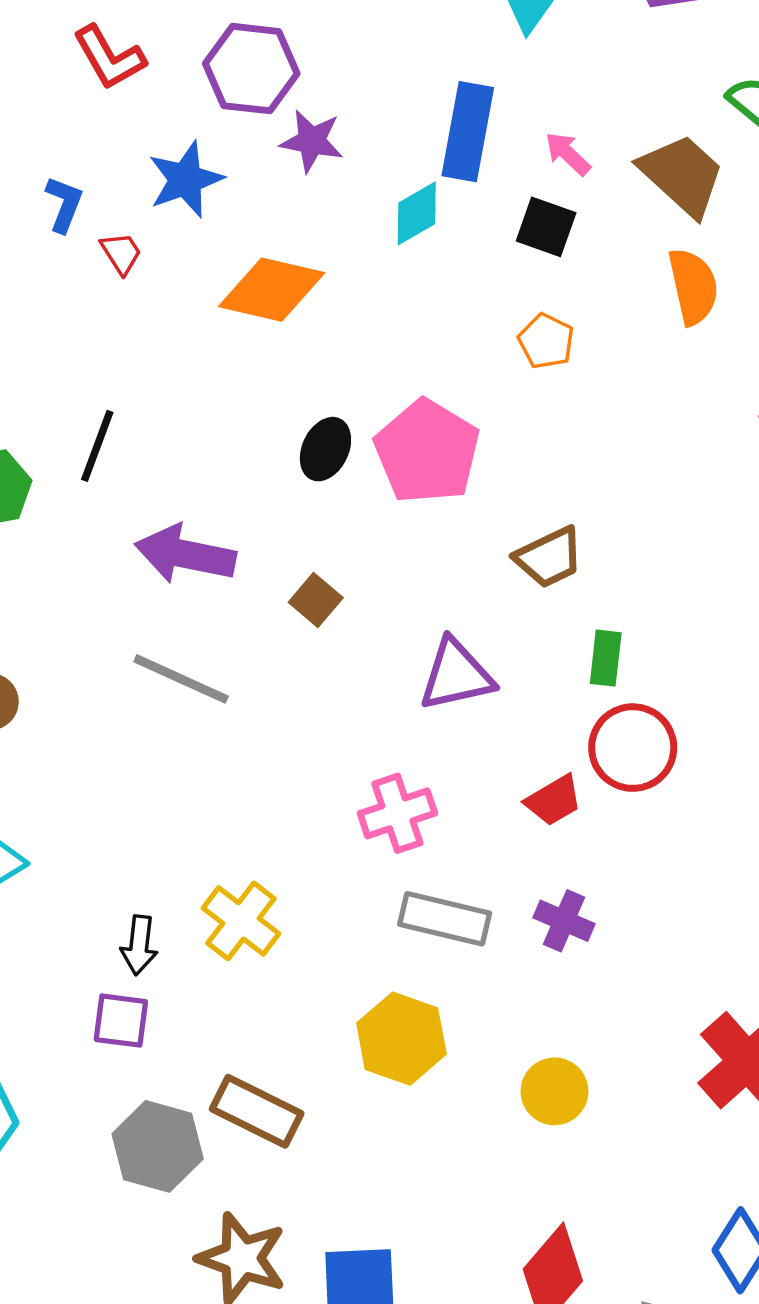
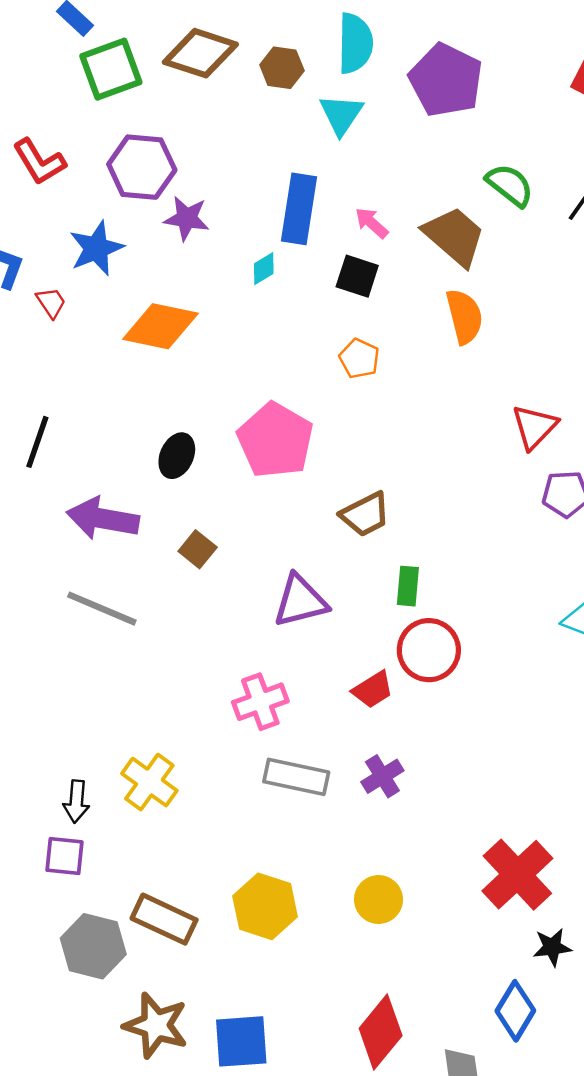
cyan diamond: (417, 213) -> (264, 269), size x0.7
black ellipse: (325, 449) -> (177, 456), moved
purple cross: (564, 921) -> (382, 776), turned 36
yellow hexagon: (401, 1039) -> (265, 906), moved

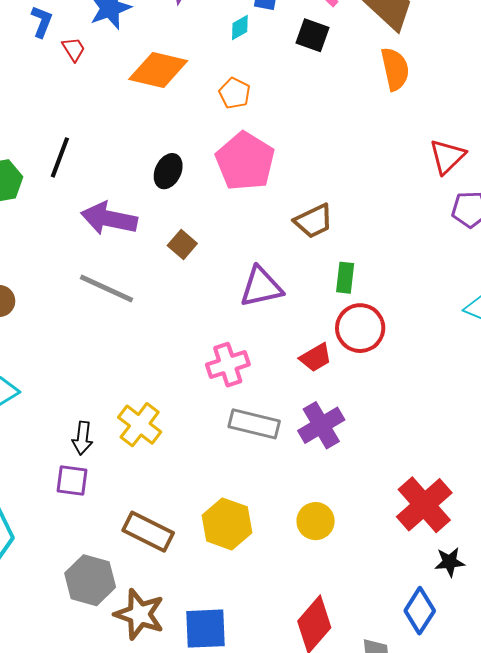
orange pentagon: (359, 359) -> (235, 93), moved
purple cross: (382, 776) -> (321, 425), size x1.4
gray hexagon: (93, 946) -> (90, 580), moved

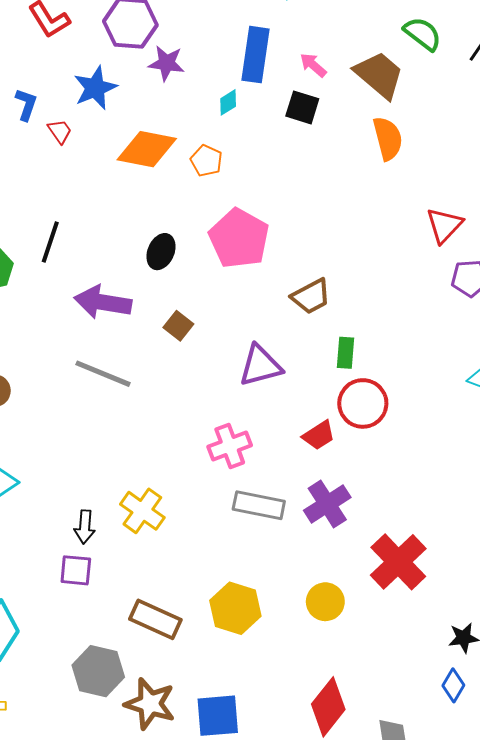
orange pentagon: (235, 93) -> (206, 161), moved
red cross: (424, 505) -> (398, 562), moved
blue diamond: (420, 611) -> (453, 685), moved, size x0.7

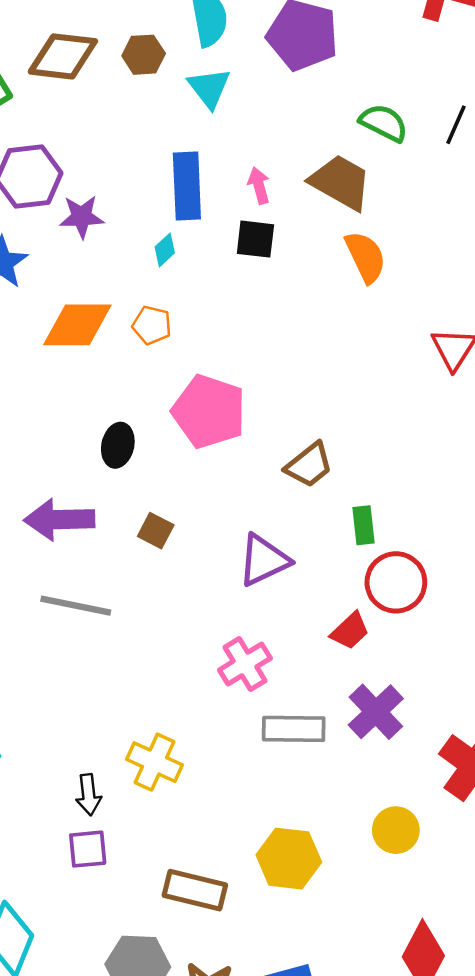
pink arrow: (313, 65) -> (259, 185), turned 44

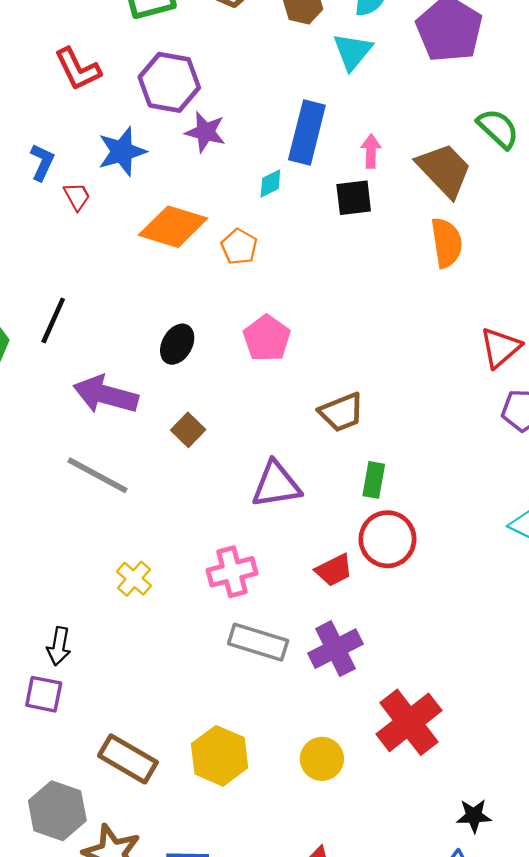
black square: (255, 239) -> (354, 198), turned -30
pink pentagon: (209, 412) -> (267, 338), size x0.7
yellow cross: (154, 762) -> (134, 579), moved, size x0.7

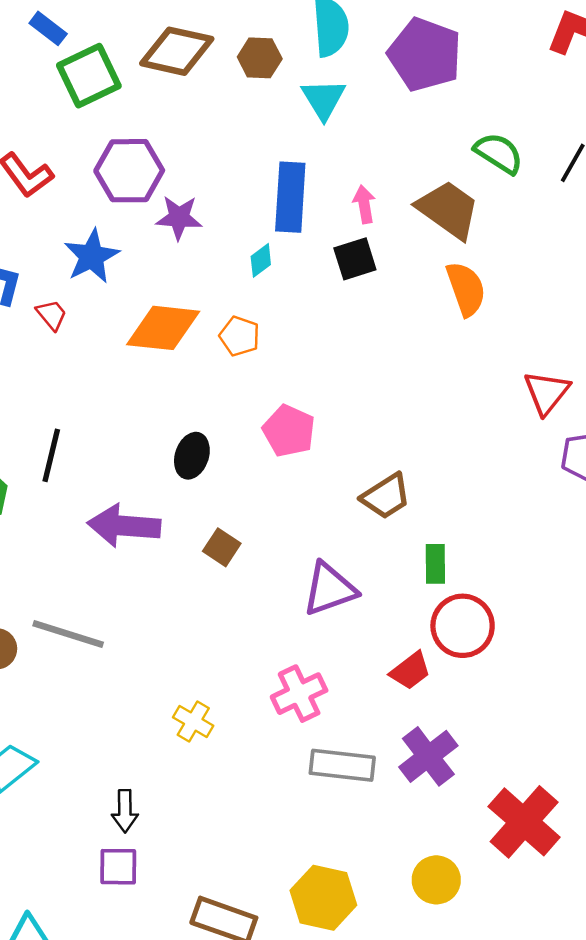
gray line: (97, 475) -> (68, 634), moved

